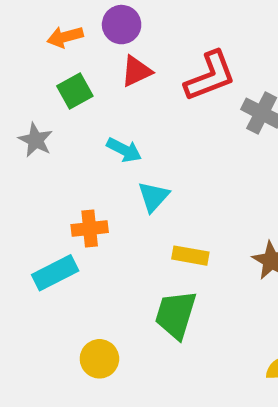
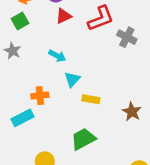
green square: (75, 91) -> (20, 21), moved
yellow rectangle: (190, 256) -> (91, 99), moved
green trapezoid: (176, 315) -> (83, 139), turned 45

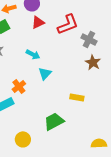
orange cross: (40, 96) -> (19, 86), turned -32
yellow rectangle: (91, 99) -> (77, 97), moved
brown star: (132, 112) -> (93, 62), moved

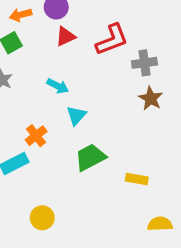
gray cross: (89, 39) -> (144, 63), turned -35
yellow rectangle: (77, 97) -> (137, 179), moved
green trapezoid: (54, 121) -> (90, 157), moved

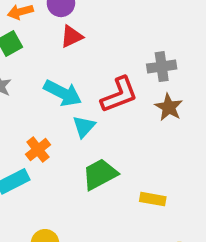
red L-shape: (112, 40) -> (119, 95), moved
cyan arrow: (58, 86) -> (63, 93), size x1.5

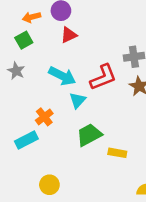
yellow rectangle: (153, 199) -> (117, 153), moved

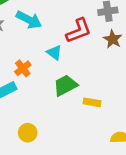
cyan arrow: (62, 76) -> (29, 20), moved
cyan triangle: (78, 100) -> (54, 53), turned -35

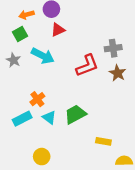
cyan triangle: (54, 53) -> (49, 118), moved
yellow rectangle: (92, 102) -> (103, 141), moved

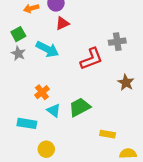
green square: (20, 34) -> (18, 34), moved
brown star: (118, 73) -> (126, 83), moved
cyan rectangle: (22, 119) -> (27, 123), moved, turned 36

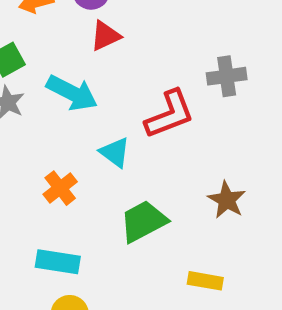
brown star: (126, 83) -> (227, 200), moved
cyan triangle: (54, 110) -> (115, 152), moved
cyan rectangle: (27, 123) -> (58, 262), moved

